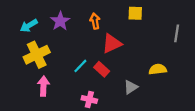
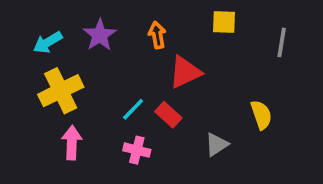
gray line: (177, 33) -> (282, 42), moved
yellow semicircle: (158, 69) -> (261, 115), turned 78
pink cross: (89, 99) -> (137, 150), moved

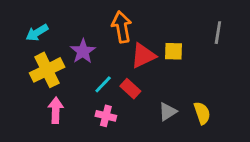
yellow square: (224, 22) -> (173, 51), moved
purple star: (100, 35) -> (83, 51), moved
orange arrow: (157, 35) -> (122, 27), size x1.5
yellow semicircle: (261, 115) -> (202, 113), moved

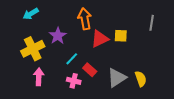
cyan arrow: (37, 33) -> (31, 14), moved
red rectangle: (130, 89) -> (90, 70), moved
gray triangle: (168, 112) -> (117, 78), size x1.5

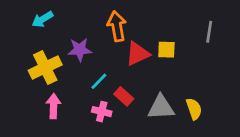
purple star: (58, 36) -> (80, 50), turned 30
gray triangle: (117, 78) -> (161, 107), turned 30

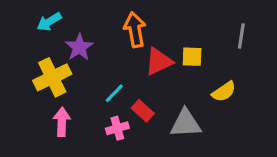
purple star: (80, 50) -> (79, 47), moved, turned -30
yellow semicircle: (194, 109) -> (224, 92), moved, turned 75
pink cross: (102, 112) -> (117, 128), turned -30

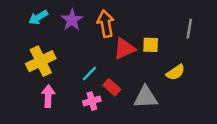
purple star: (79, 47) -> (72, 20), moved

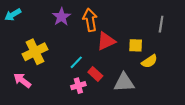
cyan arrow: (38, 17) -> (13, 15), moved
yellow square: (151, 45) -> (136, 45), moved
pink arrow: (48, 96) -> (22, 80), moved, turned -54

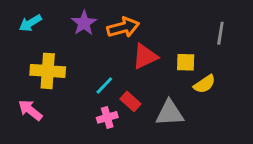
cyan arrow: (13, 15) -> (30, 23), moved
orange arrow: (90, 20) -> (123, 27), turned 85
yellow cross: (35, 52) -> (48, 71), turned 30

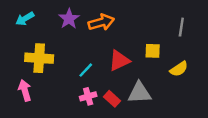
red triangle: (145, 56) -> (119, 61), moved
yellow semicircle: (204, 84) -> (179, 69), moved
red rectangle: (130, 101) -> (112, 99), moved
pink arrow: (30, 110) -> (25, 90), turned 36

